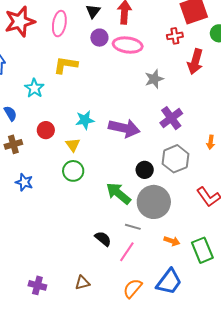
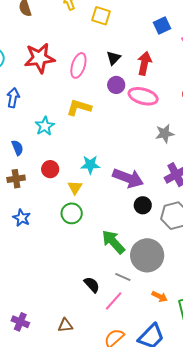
black circle: (145, 170) -> (143, 205), moved

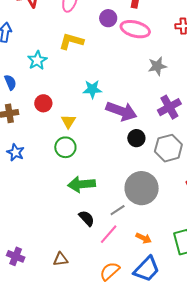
cyan star: (90, 165) -> (92, 89), moved
green arrow: (113, 242) -> (81, 184), moved, turned -52
gray line: (123, 277) -> (118, 210), turned -56
orange arrow: (160, 296) -> (144, 238), moved

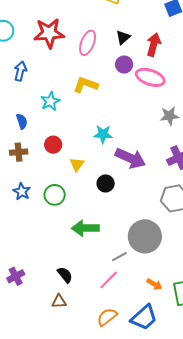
black circle: (136, 138) -> (106, 183), moved
green circle: (65, 147) -> (55, 195), moved
black semicircle: (87, 218) -> (65, 275), moved
orange arrow: (144, 238) -> (154, 284), moved
purple cross: (16, 256) -> (16, 276), moved, turned 36

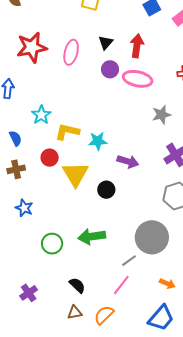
yellow L-shape: (86, 85) -> (67, 132), moved
purple arrow: (130, 158) -> (128, 161), size x0.7
yellow triangle: (77, 164) -> (75, 174), size x1.8
green circle: (55, 195) -> (52, 244), moved
orange semicircle: (107, 317) -> (104, 315), moved

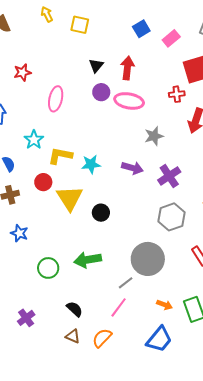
red star: (32, 47) -> (22, 72), size x0.6
pink ellipse: (71, 52) -> (56, 99), moved
purple arrow: (128, 161) -> (132, 168), moved
brown triangle: (75, 312) -> (73, 336), turned 35

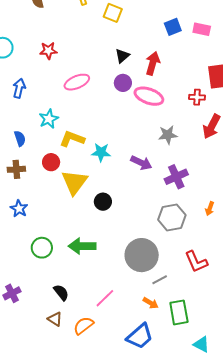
pink rectangle: (171, 38) -> (202, 29), moved, turned 42
pink ellipse: (56, 99) -> (77, 82), turned 45
gray line: (126, 283) -> (160, 280), moved

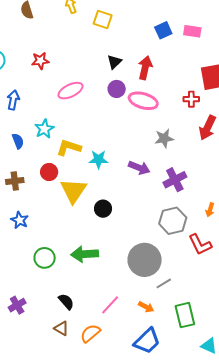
blue semicircle: (20, 138) -> (18, 141), moved
red L-shape: (196, 262) -> (200, 245), moved
orange arrow: (151, 303) -> (146, 307), moved

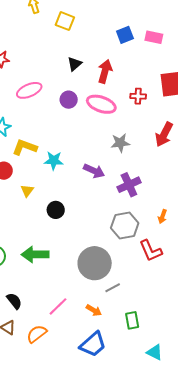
purple circle: (117, 89) -> (69, 100), moved
red cross: (191, 99) -> (138, 96), moved
yellow triangle: (74, 191) -> (27, 191), size x0.5
green rectangle: (185, 315) -> (132, 320), size x0.7

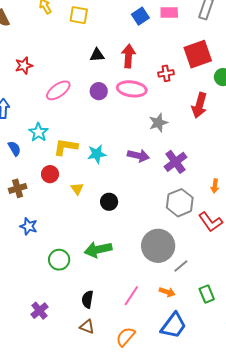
black triangle: (74, 64) -> (97, 55), turned 49
black semicircle: (14, 301) -> (87, 299), turned -120
orange semicircle: (37, 334) -> (126, 337), moved

